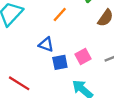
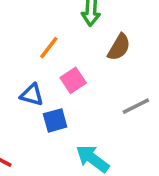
pink square: (83, 57) -> (73, 80), moved

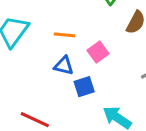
orange line: (49, 48) -> (64, 35), moved, turned 60

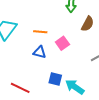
blue square: (84, 87) -> (55, 79), moved, turned 32

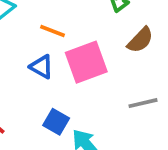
pink square: (62, 43) -> (86, 62), size x1.6

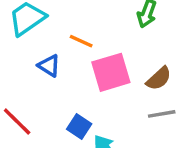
brown semicircle: (140, 40) -> (159, 78), moved
blue triangle: (42, 67) -> (49, 66), moved

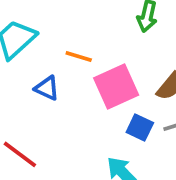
blue square: (79, 127) -> (140, 127), moved

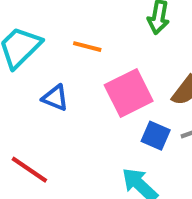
orange line: (79, 56) -> (87, 47), moved

